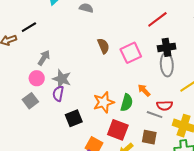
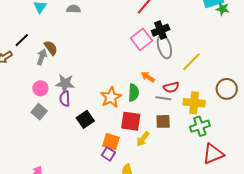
brown semicircle: (103, 46) -> (51, 48), moved
pink square: (131, 53) -> (141, 39), moved
gray arrow: (44, 58) -> (42, 57), moved

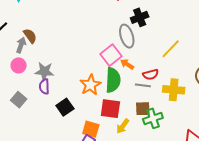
pink square: (141, 39) -> (111, 55), moved
gray ellipse: (164, 47) -> (127, 36), moved
pink circle: (40, 88) -> (19, 65), moved
green semicircle: (134, 93) -> (113, 80), size x1.4
green cross: (200, 126) -> (153, 118), moved

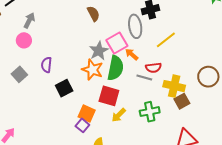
brown semicircle: (30, 36) -> (93, 14), moved
yellow line: (171, 49) -> (166, 40), moved
gray star: (44, 71) -> (99, 51), moved, turned 30
orange star: (90, 85) -> (92, 70), turned -30
brown square: (143, 109) -> (182, 101), moved, turned -35

